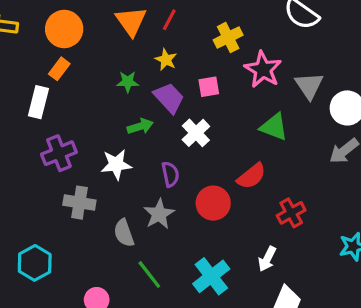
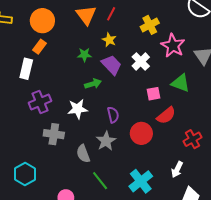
pink square: (209, 87) -> (154, 94), moved
white cross: (196, 133) -> (141, 61), moved

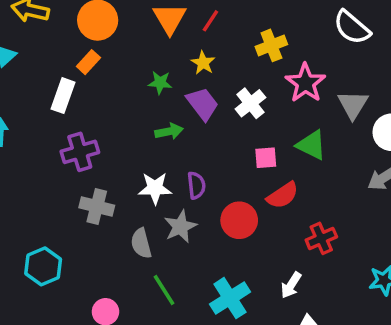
white star: (78, 109) -> (155, 188), moved

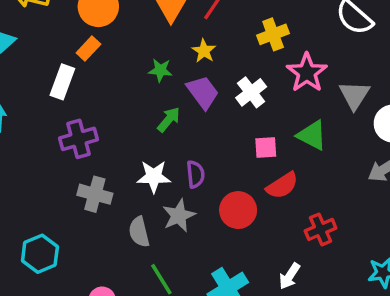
green arrow: (169, 131) -> (169, 120), turned -40

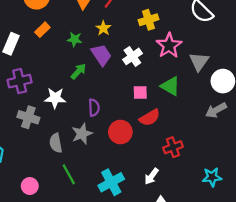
orange rectangle: (88, 49) -> (42, 30), moved
white star: (154, 177) -> (55, 98), moved

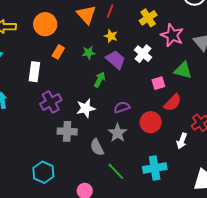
purple semicircle: (94, 108) -> (122, 107), turned -91
white arrow: (151, 176) -> (182, 141), moved
cyan cross: (111, 182) -> (155, 168), turned 35

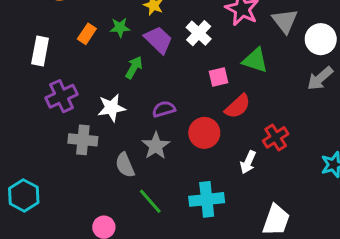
orange rectangle: (58, 52) -> (87, 34), moved
cyan hexagon: (43, 172) -> (24, 195), moved

